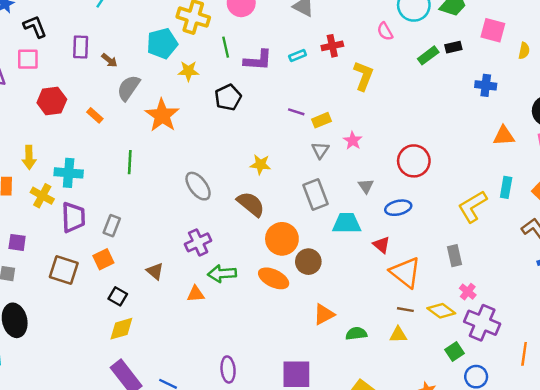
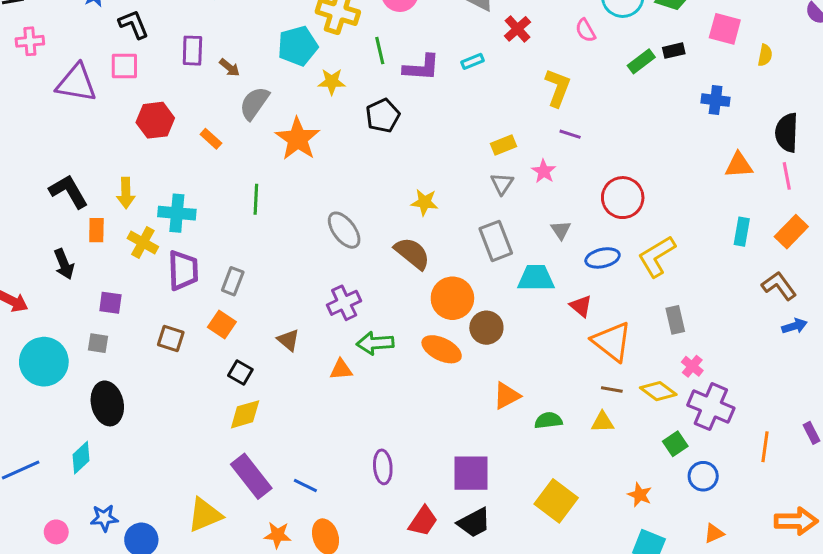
red cross: (332, 46) -> (517, 29), moved, turned -30
purple line: (296, 112) -> (570, 134), moved
yellow L-shape: (473, 206) -> (657, 256), moved
orange square: (103, 259) -> (222, 325), turned -30
brown square: (64, 270) -> (171, 338), size x0.7

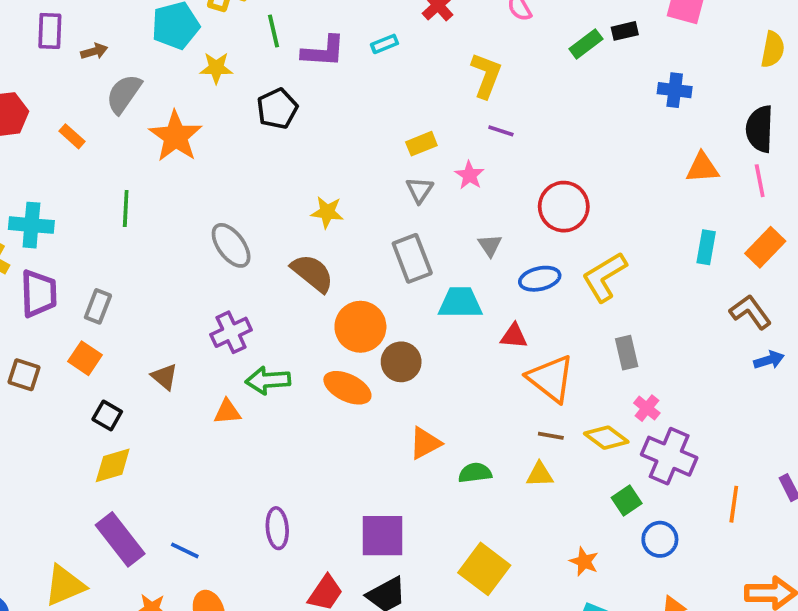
yellow semicircle: (765, 55) -> (773, 49), moved, size x1.4
brown arrow: (230, 68) -> (94, 51), turned -55
red triangle: (581, 306) -> (514, 336), turned -35

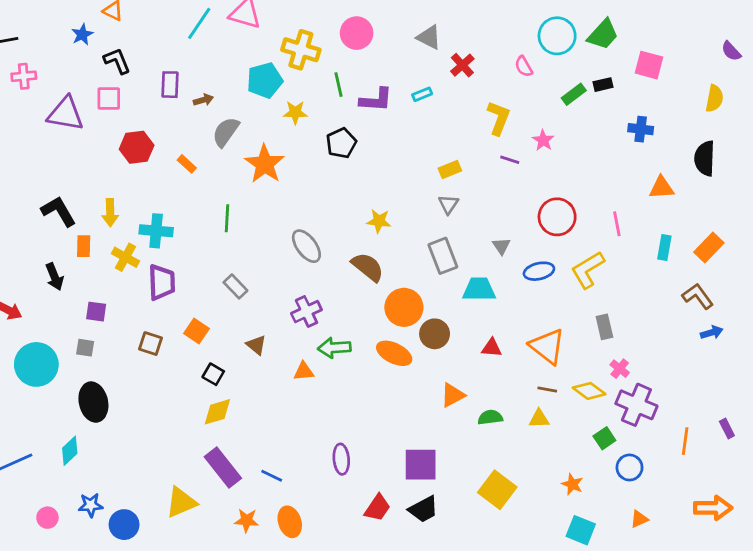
pink star: (469, 175) -> (543, 140), moved
pink line: (760, 181) -> (617, 224), moved
gray rectangle: (98, 306) -> (235, 286), moved, turned -65
red triangle: (514, 336) -> (492, 348), moved

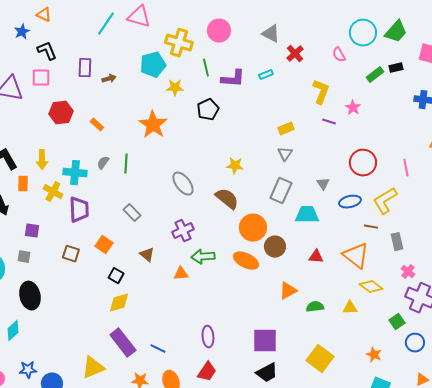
gray semicircle: (226, 132) -> (103, 163), moved, size x0.6
gray rectangle: (443, 256) -> (281, 191), turned 45
brown line: (547, 390) -> (371, 227), moved
yellow diamond: (589, 391) -> (371, 287), moved
red trapezoid: (377, 508) -> (207, 372), moved

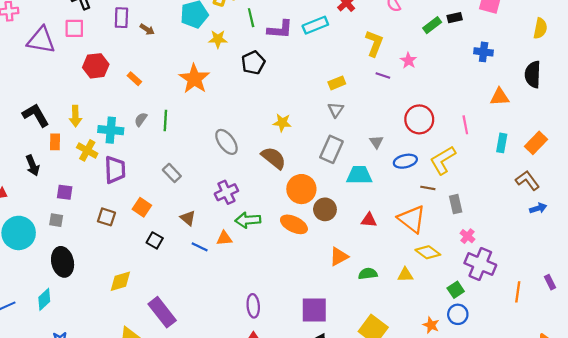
cyan rectangle: (266, 75) -> (315, 25), size x1.6
brown arrow: (109, 79) -> (147, 29), turned 48
yellow diamond: (119, 303) -> (120, 281), moved
blue circle: (415, 343) -> (458, 314), moved
blue line: (158, 349) -> (200, 247), moved

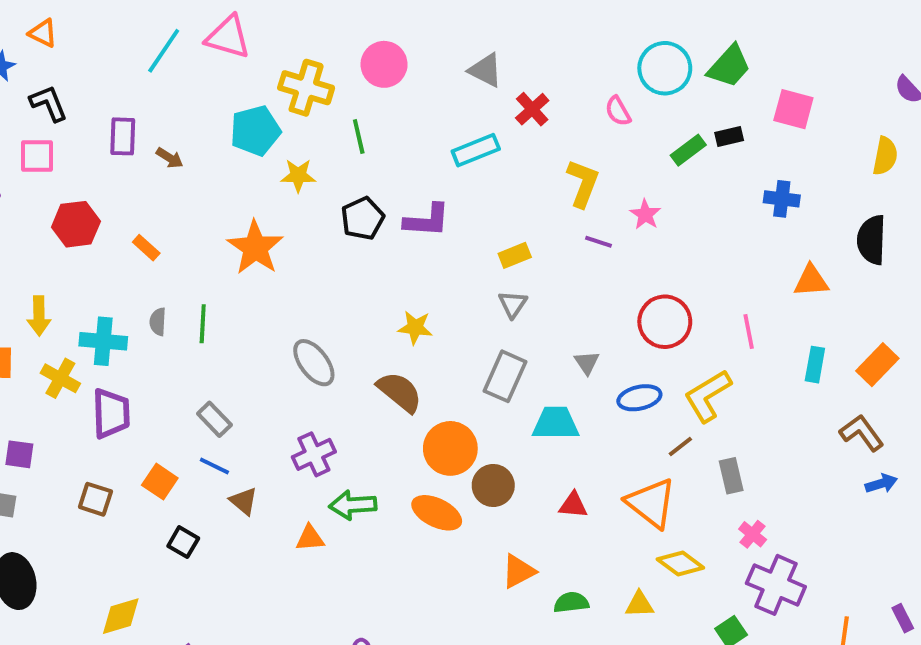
purple L-shape: (280, 29) -> (427, 220), moved
gray semicircle: (141, 119) -> (158, 322), turned -32
brown line: (428, 188) -> (680, 447), turned -48
blue line: (200, 247) -> (214, 466), moved

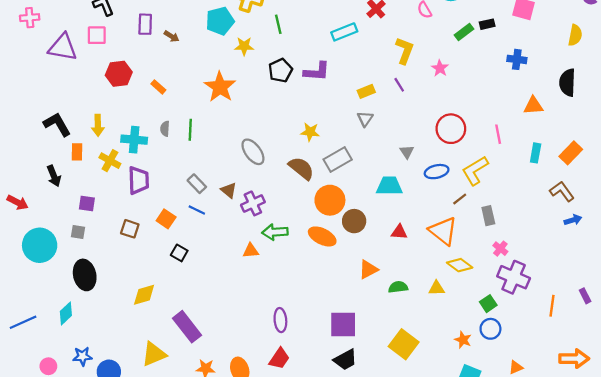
purple line: (599, 242) -> (399, 85), moved, turned 40
gray rectangle: (505, 376) -> (338, 159), moved, turned 36
brown triangle: (244, 501) -> (229, 190), moved

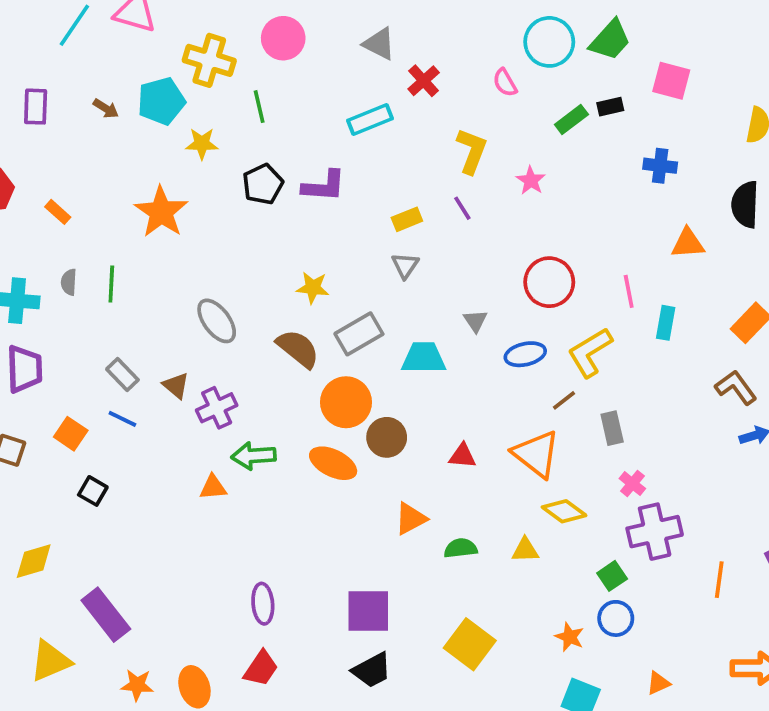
brown arrow: (172, 36) -> (106, 108), moved
cyan rectangle: (536, 153) -> (666, 323), moved
cyan trapezoid: (389, 186) -> (424, 358), moved
purple cross: (514, 277) -> (655, 532), turned -36

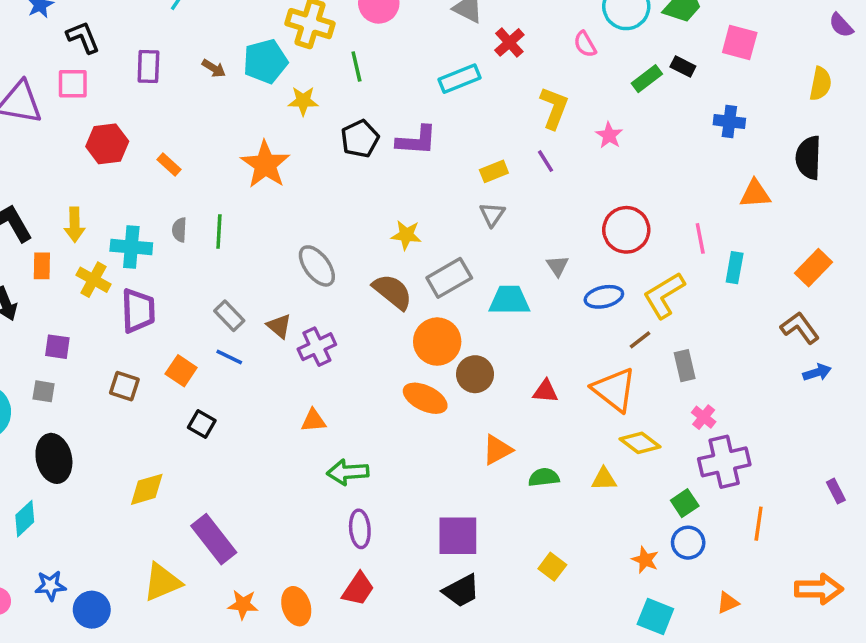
black rectangle: (610, 107) -> (683, 67), turned 40
green arrow: (254, 456) -> (348, 472), moved
orange line: (719, 580) -> (759, 524), moved
yellow square: (470, 644) -> (552, 567), size x0.6

